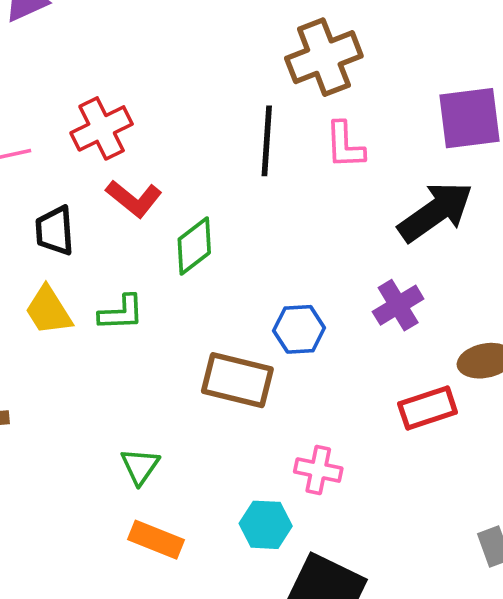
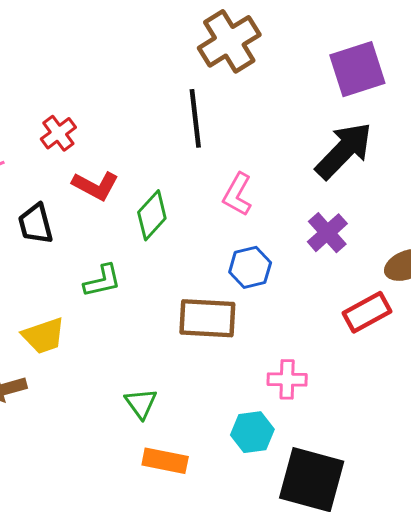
red cross: (102, 128) -> (58, 133), size x0.7
pink L-shape: (345, 145) -> (237, 194), moved, turned 42
yellow trapezoid: (48, 311) -> (43, 336), moved, turned -66

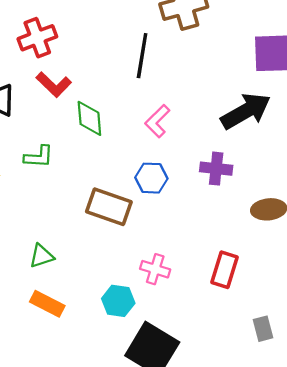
red cross: (58, 133) -> (37, 38), size x1.4
green diamond: (152, 215) -> (89, 118), turned -63
purple cross: (327, 233) -> (216, 169), turned 32
red rectangle: (367, 312) -> (225, 270), moved, turned -60
green triangle: (141, 403) -> (41, 256), turned 32

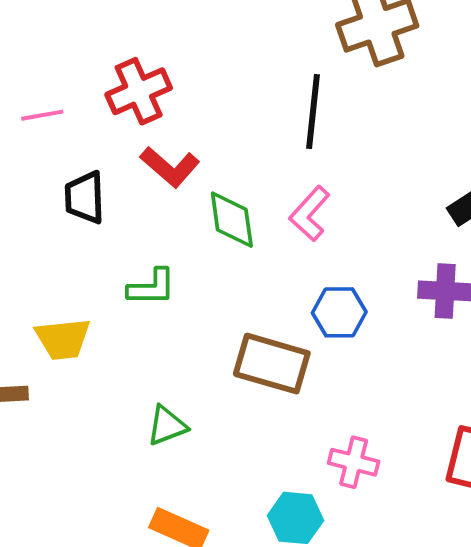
pink L-shape: (157, 121) -> (310, 214), moved
green triangle: (41, 256) -> (167, 426), moved

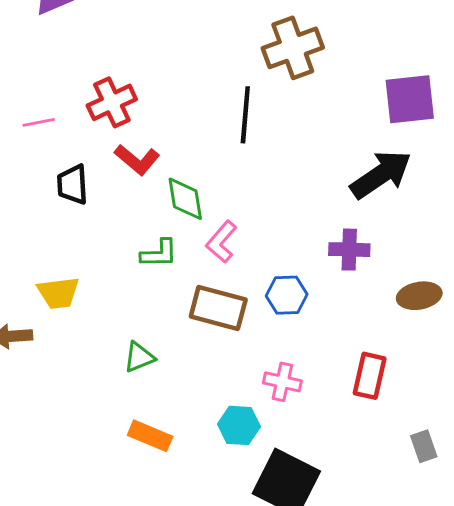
pink L-shape: (310, 214) -> (221, 242), moved
green L-shape: (152, 287) -> (159, 254), moved
blue hexagon: (339, 312) -> (287, 295), moved

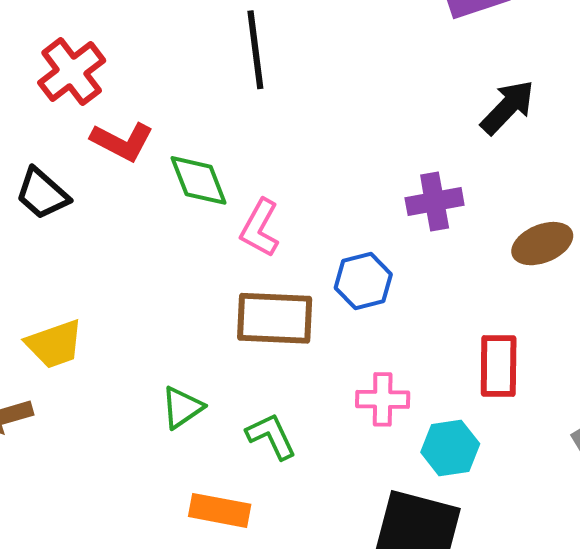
black arrow: (381, 174) -> (508, 107), moved, size x0.7
black trapezoid: (72, 184) -> (42, 194), turned -33
green L-shape: (159, 254) -> (271, 436), moved, turned -102
cyan hexagon: (239, 425) -> (450, 448), moved

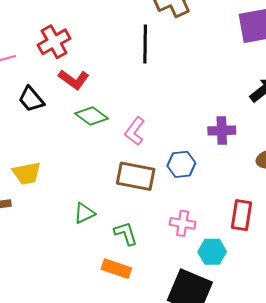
green diamond: (199, 180) -> (91, 116), moved, turned -40
orange rectangle: (220, 510) -> (116, 269), moved

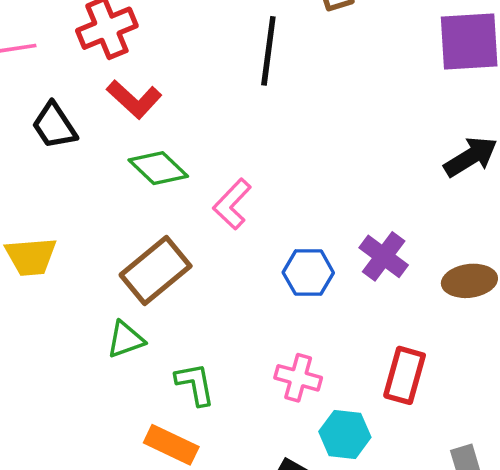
purple cross: (222, 131) -> (384, 256), moved, turned 32
brown rectangle: (136, 176) -> (156, 270), moved, turned -57

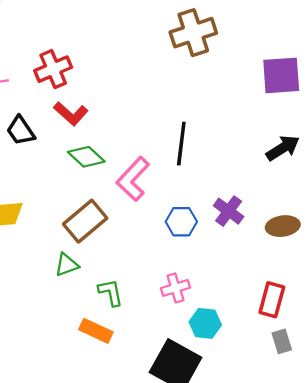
black line: (268, 51) -> (181, 144), moved
pink L-shape: (232, 204) -> (133, 179), size x1.4
red rectangle: (405, 375) -> (272, 300), moved
pink cross: (298, 378) -> (175, 288), turned -32

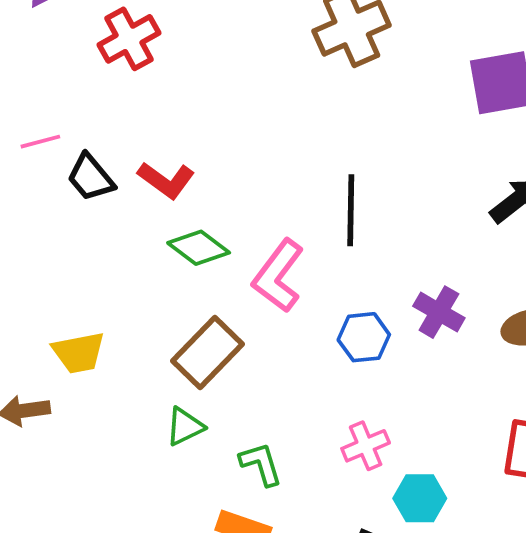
red cross: (53, 69) -> (129, 39), moved
black trapezoid: (21, 131) -> (91, 178), moved

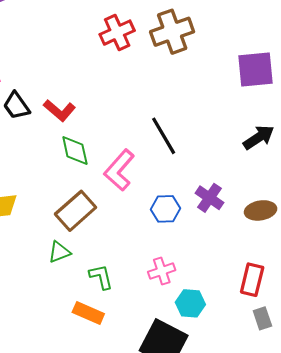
red cross: (129, 39) -> (117, 33), moved
black line: (351, 210) -> (164, 136), turned -36
green diamond: (199, 248) -> (75, 150), turned 36

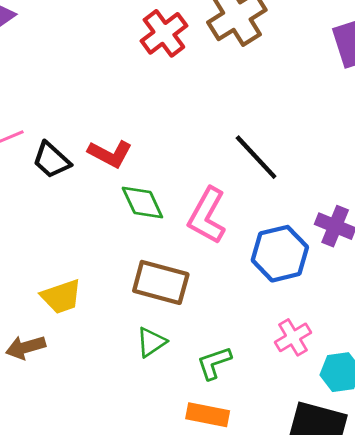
blue hexagon: (165, 209) -> (280, 254), size x1.4
brown rectangle: (76, 211) -> (161, 282), turned 69
green L-shape: (101, 277) -> (214, 363), turned -84

